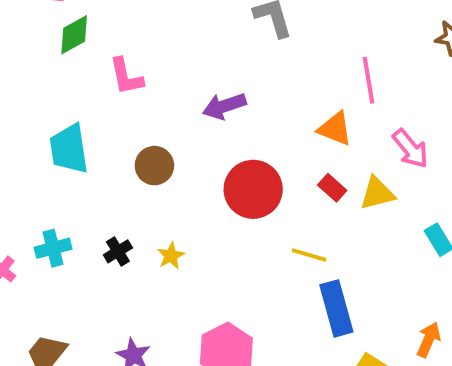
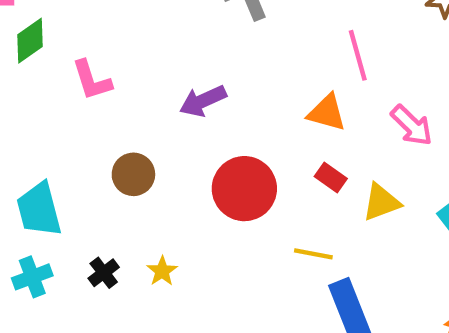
cyan trapezoid: (69, 149) -> (39, 210), moved
yellow triangle: (377, 193) -> (381, 202), moved

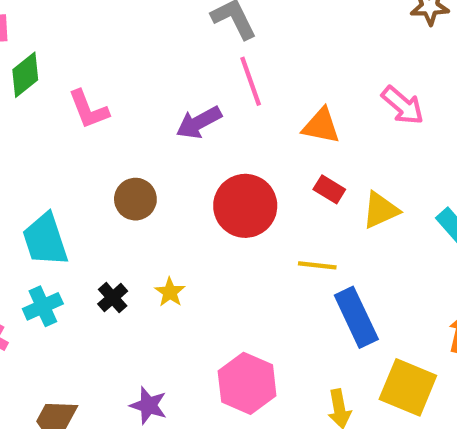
pink line: (358, 55) -> (251, 81), moved
pink arrow: (412, 125) -> (403, 105), moved

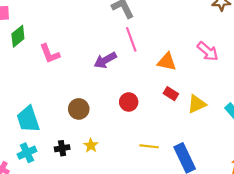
brown circle: (135, 199) -> (79, 109), moved
red circle: (245, 206) -> (129, 102), size x0.6
yellow line: (317, 265) -> (149, 146), moved
black cross: (113, 298) -> (62, 148), turned 32

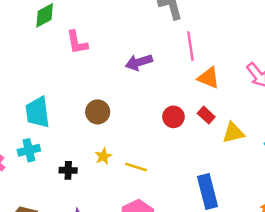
pink line: (131, 39) -> (190, 46), moved
red circle: (129, 102) -> (173, 117), moved
yellow line: (149, 146) -> (136, 167), moved
black cross: (62, 148) -> (68, 170), moved

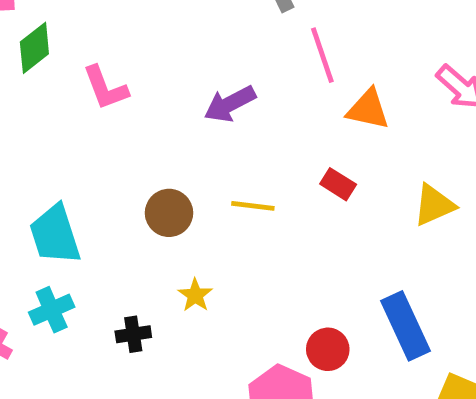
red rectangle: (206, 115) -> (338, 184), moved
red circle: (173, 117) -> (328, 349), moved
yellow line: (136, 167) -> (253, 206), moved

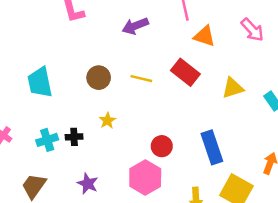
red rectangle: (338, 184) -> (185, 72), size x1.6
cyan cross: (52, 310) -> (47, 140), moved
red circle: (328, 349) -> (162, 146), moved

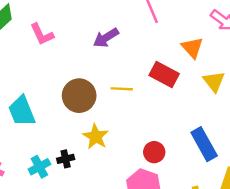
orange triangle: (205, 36) -> (192, 48), moved, turned 40
brown circle: (99, 78) -> (79, 96), size x1.4
yellow triangle: (233, 88) -> (214, 82), turned -40
yellow star: (107, 121) -> (96, 137), size x1.5

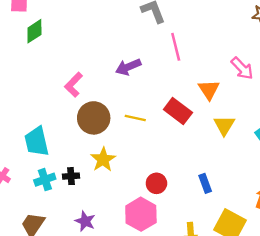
pink L-shape: (42, 34) -> (74, 85), moved, turned 60
cyan trapezoid: (22, 111) -> (37, 142), moved
blue rectangle: (204, 144) -> (205, 183), size x0.6

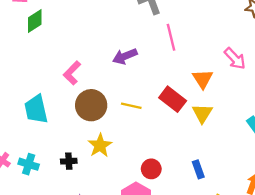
yellow triangle: (224, 125) -> (202, 113), moved
cyan trapezoid: (37, 142) -> (36, 109), moved
cyan cross: (45, 180) -> (29, 164), moved, turned 36

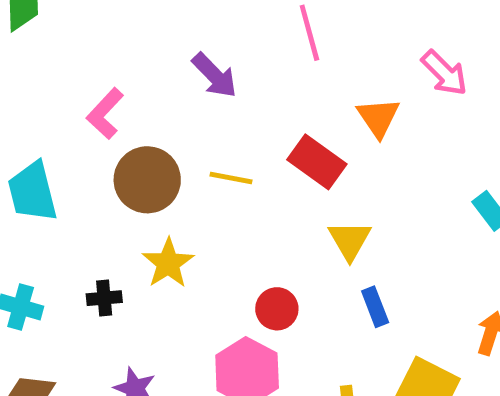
purple arrow: (125, 56) -> (214, 75), turned -110
yellow triangle: (202, 113) -> (350, 240), moved

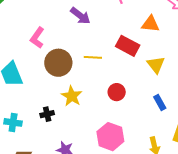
orange triangle: (378, 117) -> (150, 24), turned -42
yellow triangle: (350, 240) -> (156, 65), moved
red circle: (277, 309) -> (117, 92), moved

